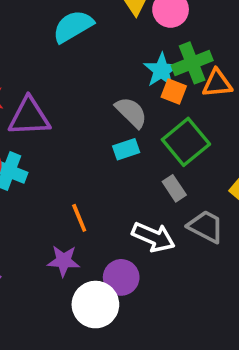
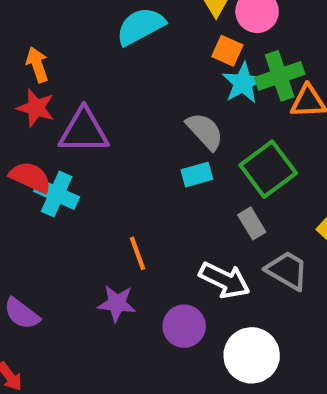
orange square: (174, 91) -> (227, 51), moved
white circle: (95, 305) -> (252, 355), moved

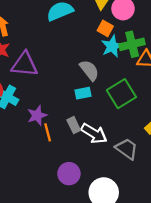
gray rectangle: (252, 223) -> (74, 125), moved
white arrow: (224, 280) -> (94, 134), moved
purple star: (117, 303) -> (37, 115), moved, turned -30

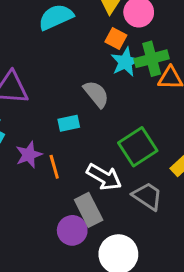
cyan rectangle: (83, 93) -> (69, 123), moved
green square: (121, 94) -> (138, 147), moved
gray rectangle: (74, 125) -> (89, 210), moved, size x1.5
orange line: (48, 132) -> (54, 167), moved

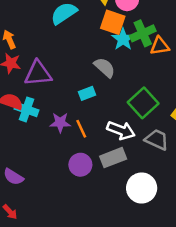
orange square: (116, 39) -> (113, 22), size x1.5
purple star: (29, 155) -> (60, 123), turned 30
gray rectangle: (89, 210) -> (113, 158), turned -75
purple circle: (72, 230) -> (80, 165), moved

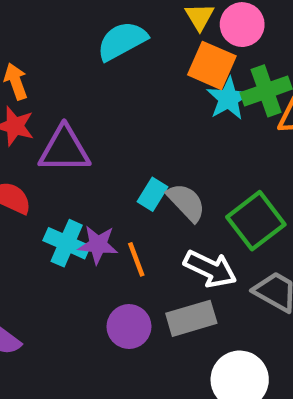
gray semicircle: (105, 67) -> (186, 202), moved
cyan rectangle: (87, 93) -> (153, 194), turned -42
cyan cross: (26, 109) -> (67, 243), moved

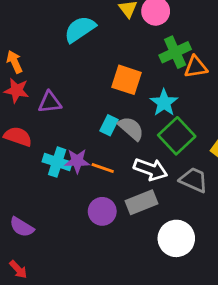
orange square: (212, 65) -> (127, 80), moved
cyan star: (228, 99) -> (164, 103), moved
purple triangle: (64, 149) -> (50, 102), size x0.7
orange line: (136, 259) -> (103, 168), turned -45

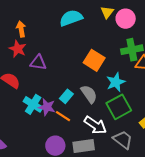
cyan rectangle: (109, 125) -> (66, 96), moved

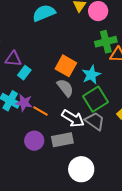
orange square: (94, 60) -> (66, 66), moved
cyan rectangle: (66, 96) -> (24, 73), moved
gray trapezoid: (123, 140) -> (95, 121), moved

